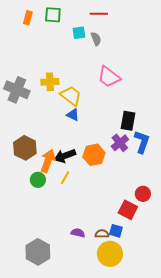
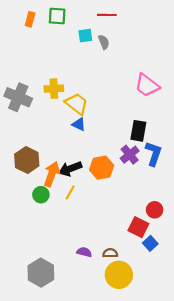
pink trapezoid: (109, 77) -> (147, 85), moved
blue square: (116, 231) -> (150, 243), moved, turned 32

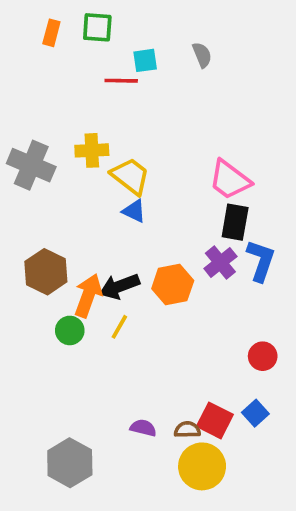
red line: (107, 15) -> (121, 81), moved
gray semicircle: (104, 42) -> (202, 55), moved
pink trapezoid: (147, 85) -> (230, 180), moved
red square: (138, 227) -> (215, 420), moved

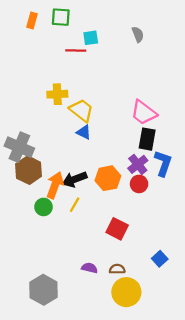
gray semicircle: (202, 55) -> (138, 34), moved
gray cross: (31, 165) -> (19, 147), moved
red circle: (263, 356) -> (139, 184), moved
red square: (215, 420) -> (117, 229), moved

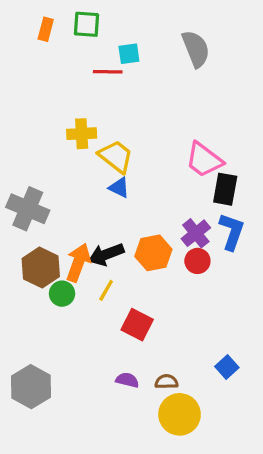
gray semicircle: (138, 34) -> (196, 49), size x1.6
black rectangle: (147, 139) -> (225, 189), moved
brown hexagon: (29, 170) -> (41, 267), moved
red square: (117, 229) -> (137, 325), moved
gray hexagon: (44, 290) -> (31, 387), moved

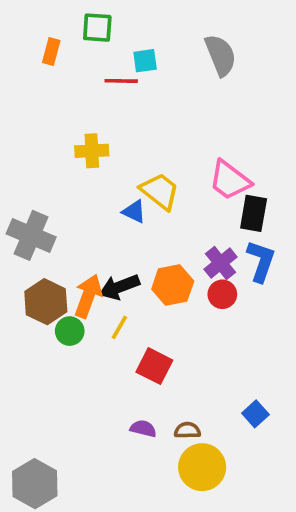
orange rectangle: (46, 29) -> (51, 51), moved
yellow trapezoid: (116, 157) -> (160, 191), moved
gray hexagon: (31, 387) -> (35, 484), moved

